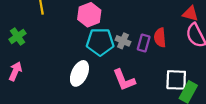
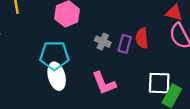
cyan pentagon: (100, 42) -> (54, 55), moved
white ellipse: (79, 73) -> (57, 76), turned -40

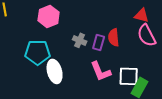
white ellipse: (57, 76) -> (55, 71), moved
pink L-shape: (104, 83) -> (101, 71), moved

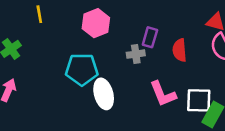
gray cross: (80, 40) -> (136, 54), turned -32
purple rectangle: (99, 42) -> (150, 37), moved

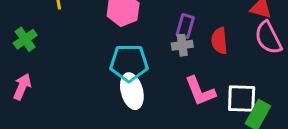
gray cross: (136, 54) -> (182, 45), moved
cyan pentagon: (82, 69) -> (129, 63), moved

